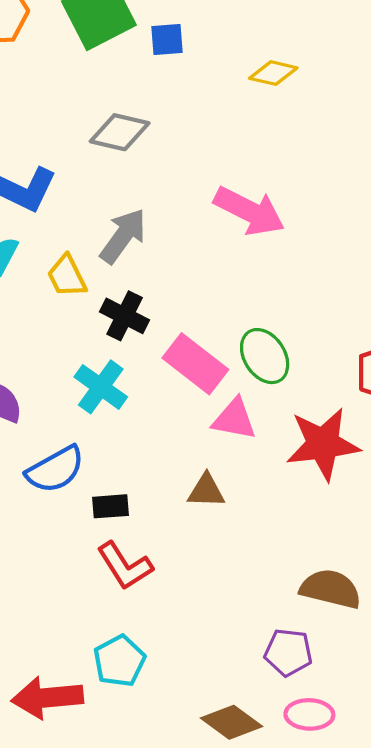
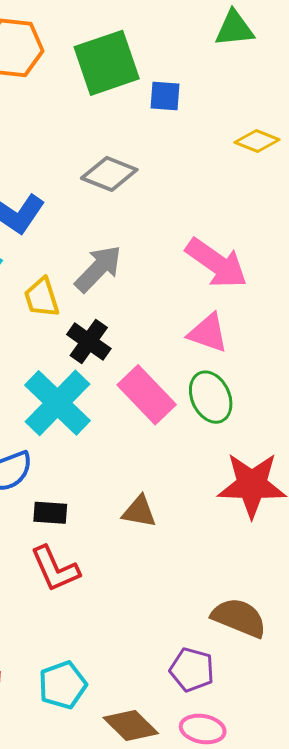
cyan cross: (101, 387) -> (57, 403), size x1.4
pink triangle: (234, 419) -> (208, 333), moved
cyan pentagon: (119, 661) -> (63, 685), moved

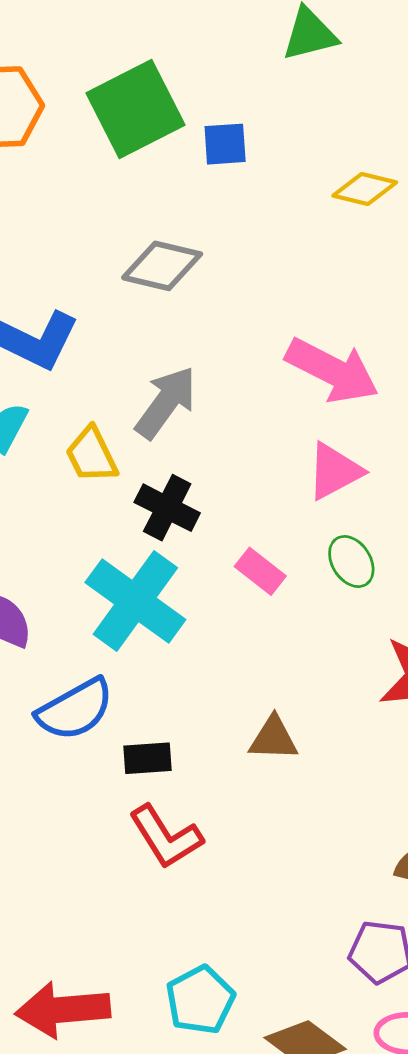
pink triangle: (208, 333) -> (334, 471), turned -39
pink rectangle: (147, 395) -> (260, 571), size x0.6
green ellipse: (211, 397) -> (351, 562), size x0.7

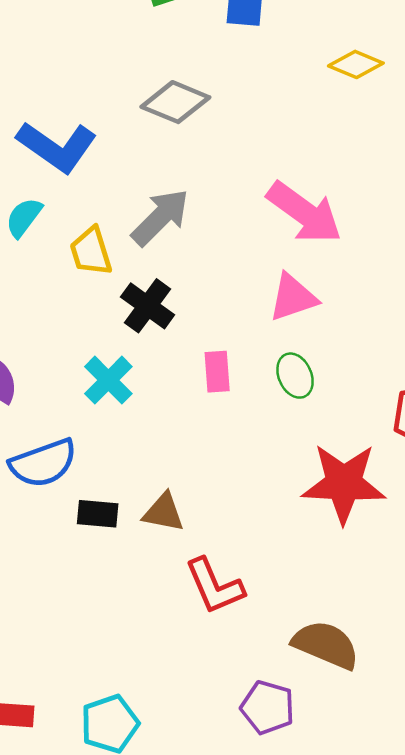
pink rectangle: (260, 571) -> (217, 372), turned 39
cyan cross: (135, 601) -> (108, 380), size x0.6
brown triangle: (273, 738) -> (163, 512), moved
red L-shape: (166, 837) -> (215, 586), moved

